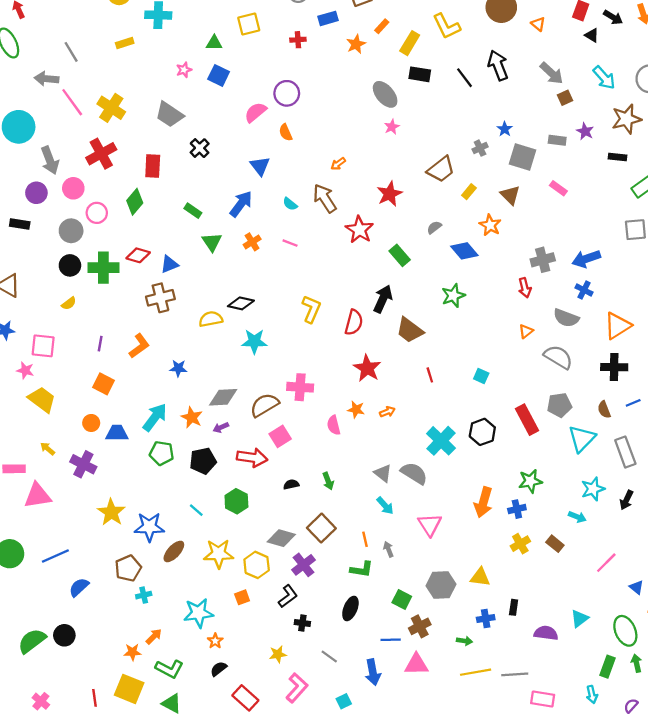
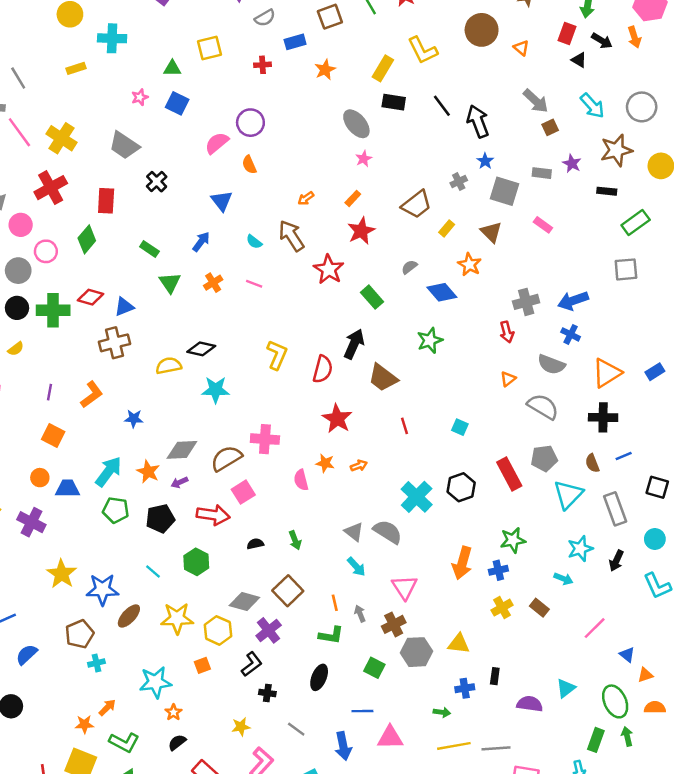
orange rectangle: (382, 26) -> (353, 198), moved
black arrow: (498, 65) -> (478, 121), moved
blue arrow: (241, 204) -> (201, 242), size x0.7
brown cross: (420, 626) -> (394, 624), moved

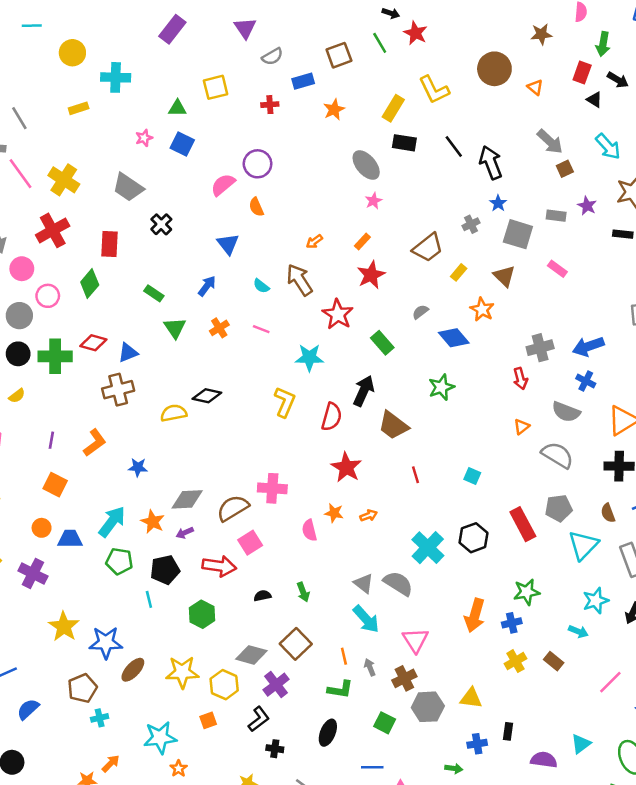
cyan star: (216, 390) -> (309, 358), moved
cyan arrow: (356, 567) -> (366, 619), size x1.4
cyan line: (153, 571) -> (149, 599), moved, turned 35

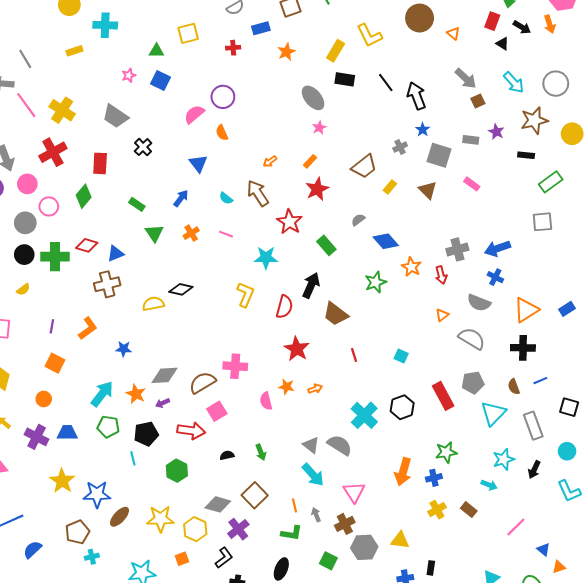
orange star: (482, 309) -> (411, 267), moved
blue trapezoid: (70, 539) -> (67, 433), moved

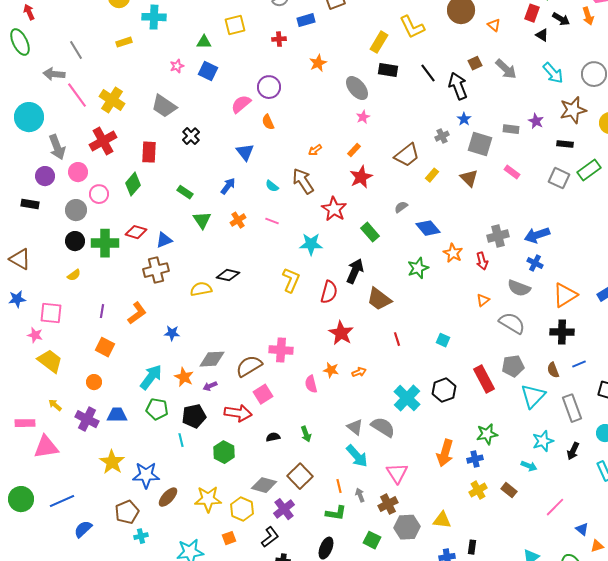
orange star: (286, 52) -> (318, 63), moved
brown square: (478, 101) -> (475, 63), moved
gray square: (542, 222) -> (559, 178), moved, turned 30

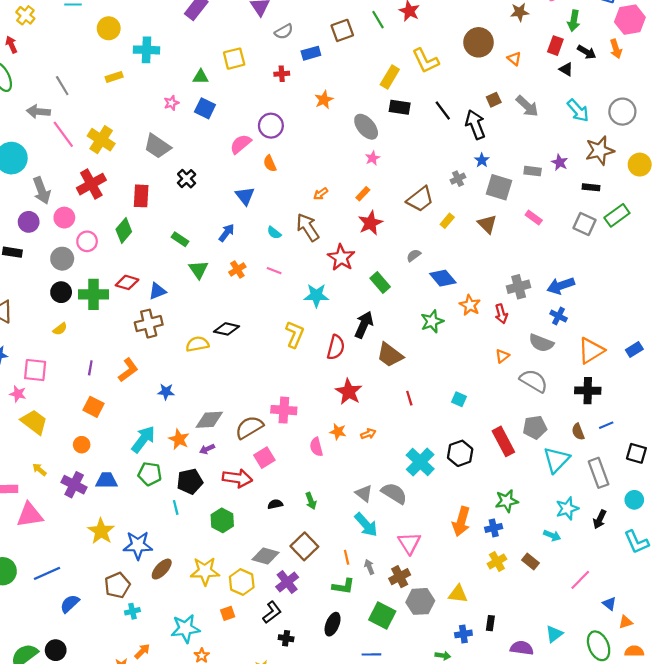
green square: (372, 540) -> (382, 616), size x1.4

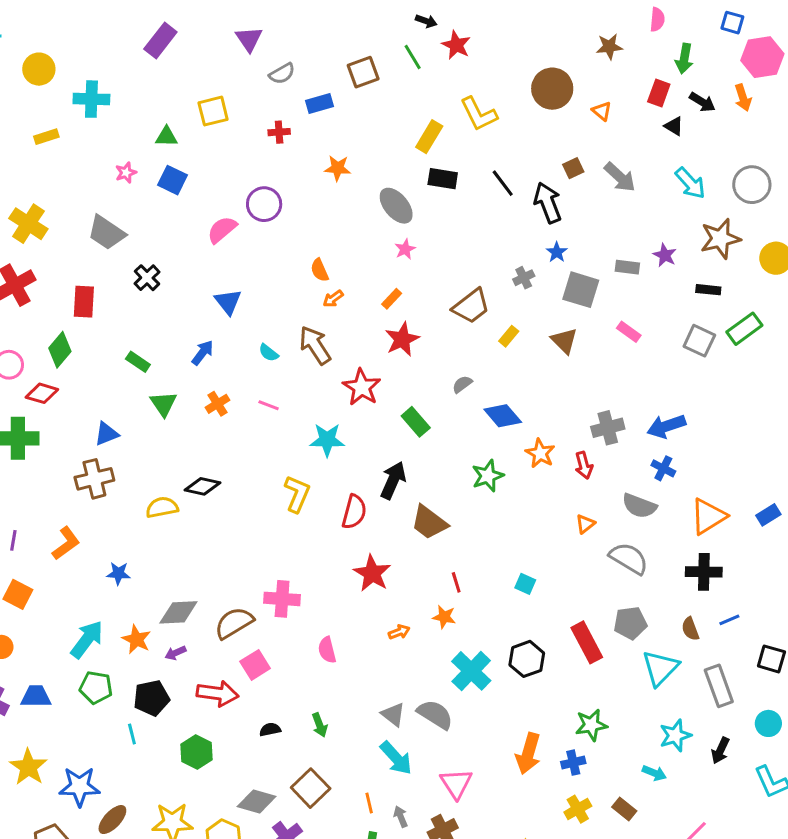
orange star: (324, 100) -> (338, 168), turned 30
orange semicircle: (270, 163) -> (320, 270), moved
red diamond: (127, 282) -> (42, 393), moved
orange star: (338, 432) -> (444, 617), moved

